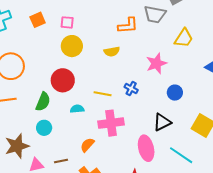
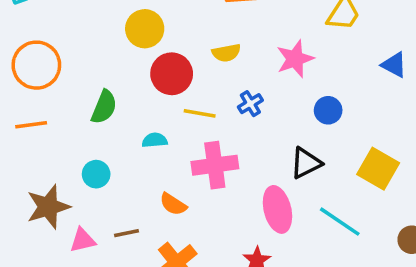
yellow semicircle: (112, 51) -> (226, 53), moved
red circle: (63, 80) -> (172, 74), moved
blue cross: (131, 89) -> (250, 104), turned 32
green semicircle: (43, 102) -> (104, 107), moved
orange semicircle: (87, 145) -> (173, 204), turned -98

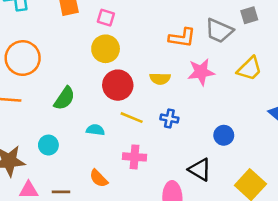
pink star: (295, 59) -> (201, 72), moved
blue cross: (250, 104) -> (169, 118), turned 30
black triangle: (306, 163) -> (200, 169), turned 45
pink cross: (215, 165) -> (135, 157), size x0.7

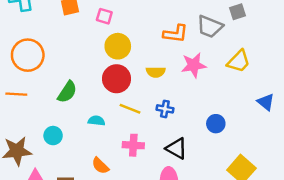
yellow circle: (106, 49) -> (118, 46), moved
black triangle: (200, 169) -> (177, 148), moved

